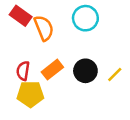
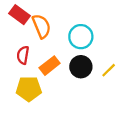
cyan circle: (85, 18) -> (81, 37), moved
red semicircle: (23, 71) -> (23, 55), moved

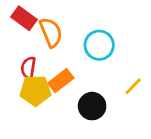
black circle: (81, 67) -> (92, 106), moved
yellow pentagon: (29, 89) -> (35, 90), moved

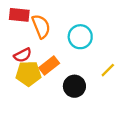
red rectangle: (24, 18) -> (19, 15), turned -30
red semicircle: (28, 68) -> (23, 55), turned -126

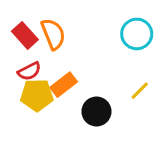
red rectangle: (19, 15) -> (25, 35), moved, turned 42
cyan circle: (80, 37) -> (137, 34), moved

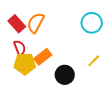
orange semicircle: (53, 34) -> (36, 23), turned -130
red semicircle: (29, 71) -> (20, 48), turned -84

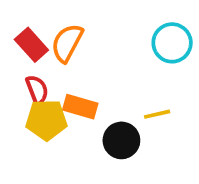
orange rectangle: (43, 57) -> (80, 107), turned 54
yellow line: (94, 61) -> (157, 114), moved, turned 32

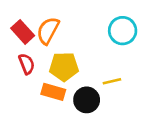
orange rectangle: (80, 107) -> (53, 92), moved
yellow pentagon: (46, 120) -> (64, 67), moved

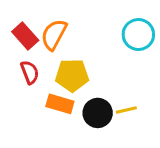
yellow line: (112, 81) -> (126, 110), moved

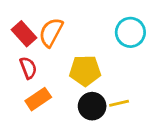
yellow pentagon: (72, 75) -> (85, 71), moved
orange rectangle: (60, 104) -> (38, 99), moved, turned -50

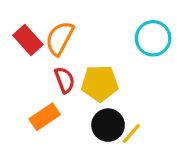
red semicircle: (28, 68) -> (65, 80), moved
yellow line: (119, 103) -> (131, 133), moved, turned -36

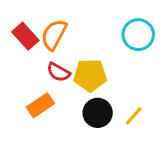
red semicircle: (65, 80) -> (58, 72), turned 140
yellow line: (131, 133) -> (134, 116), moved

